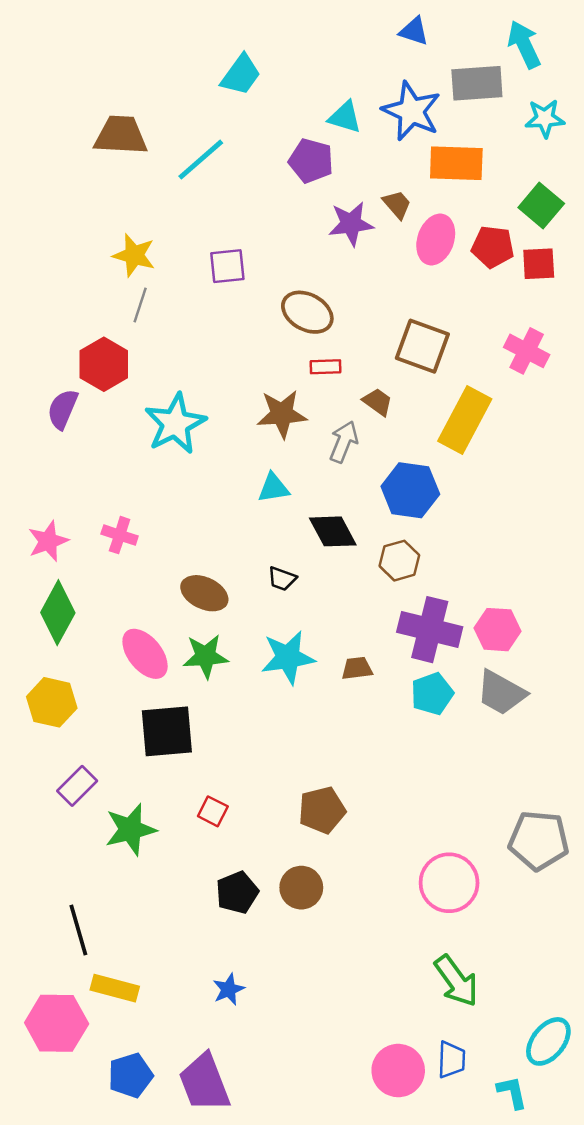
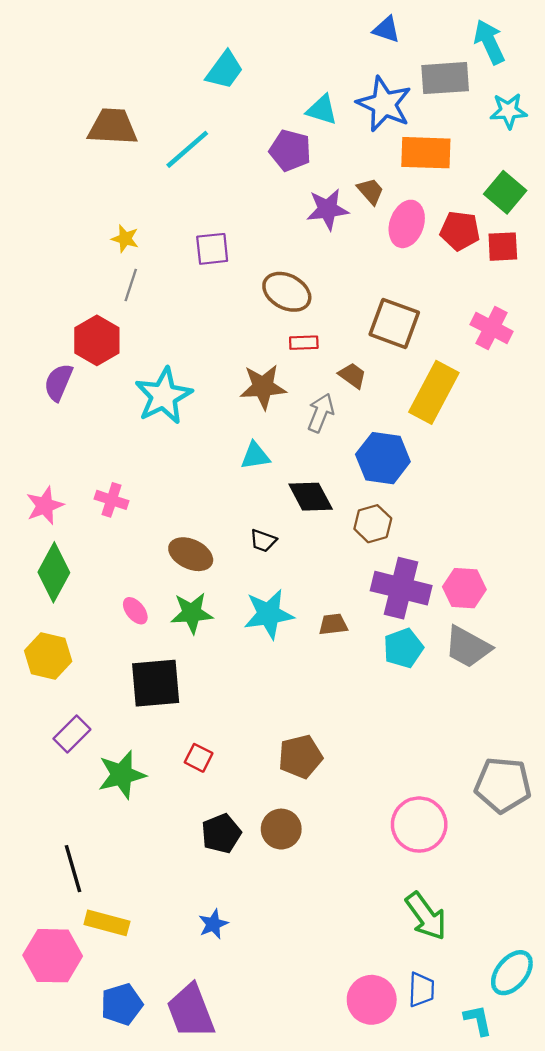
yellow star: (134, 255) -> (125, 239), size x0.7
pink ellipse: (145, 654) -> (135, 611), size x0.6

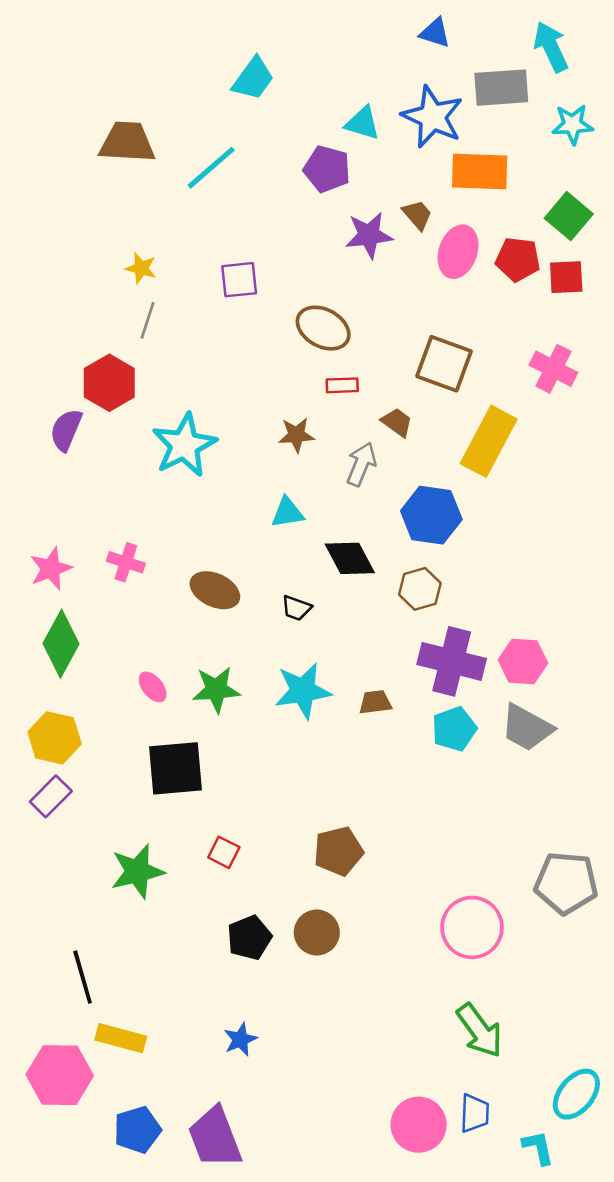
brown star: (263, 387) -> (296, 435), size x0.7
brown ellipse: (191, 554) -> (215, 590), moved
purple rectangle: (72, 734) -> (51, 796), moved

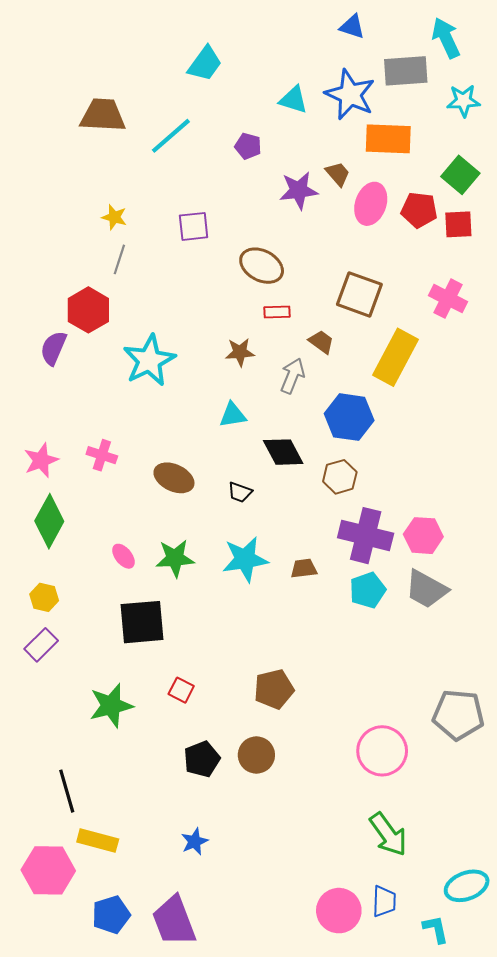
purple pentagon: (327, 169) -> (248, 146), moved, size x0.7
yellow hexagon: (55, 738) -> (44, 597), size x0.7
cyan ellipse: (576, 1094) -> (467, 886), turned 30

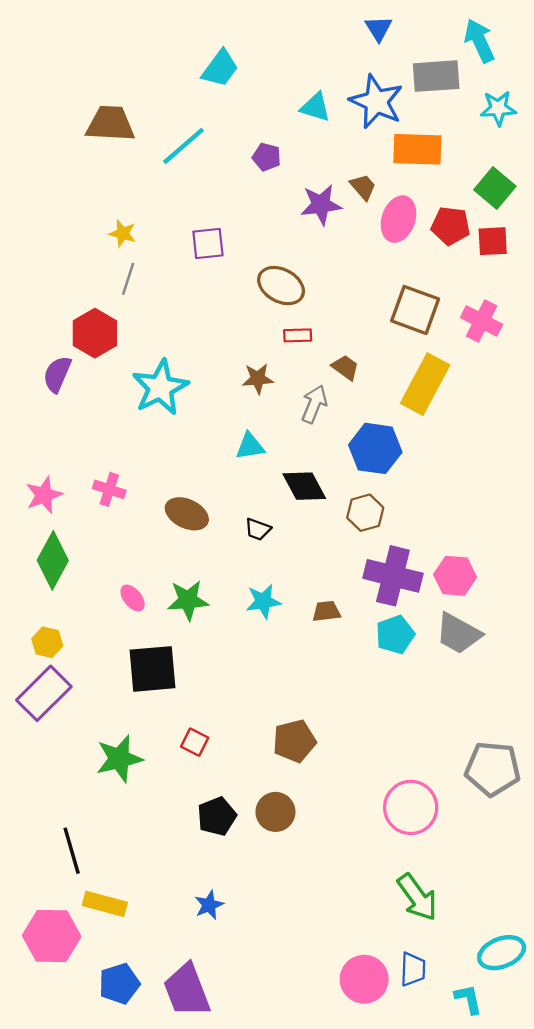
blue triangle: (352, 27) -> (379, 28), turned 40
brown square: (359, 294) -> (415, 310), moved
cyan star: (245, 559) -> (263, 601), size x0.7
purple rectangle: (41, 645) -> (44, 693), size x1.5

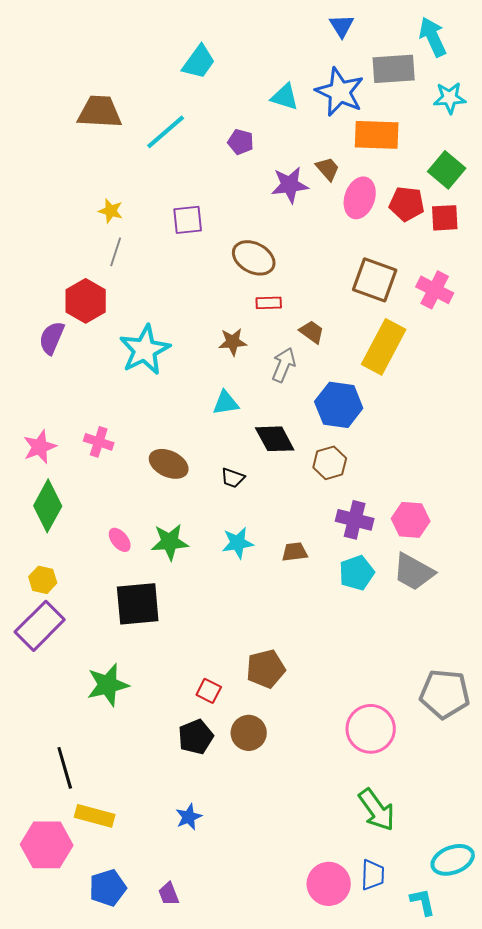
purple cross: (393, 576) -> (355, 520), size x0.7
red square: (195, 742) -> (209, 691), moved
purple trapezoid: (187, 990) -> (169, 894), size x0.5

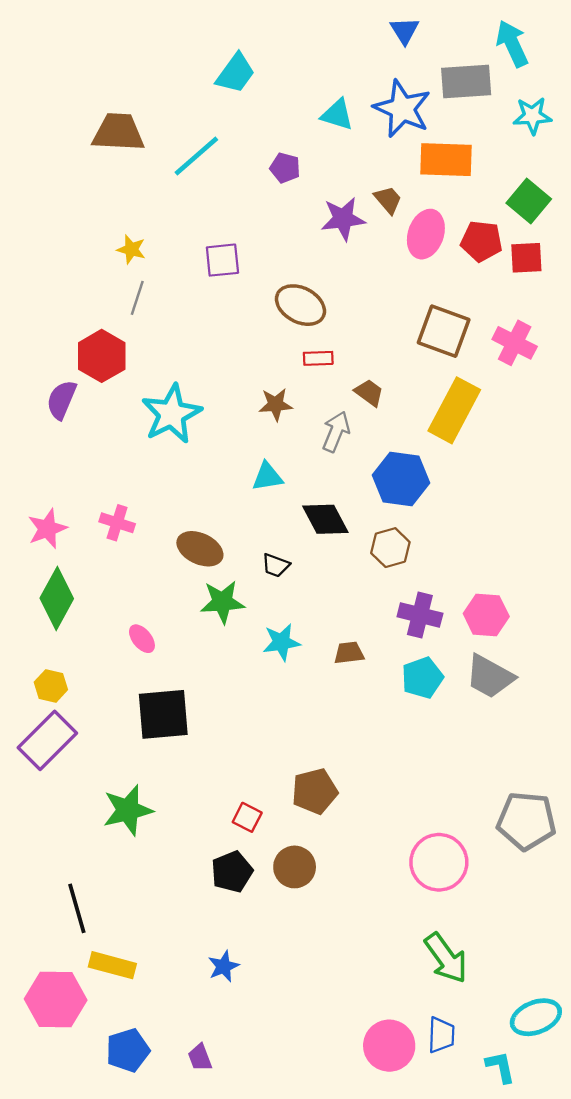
green star: (170, 542) -> (222, 602), moved

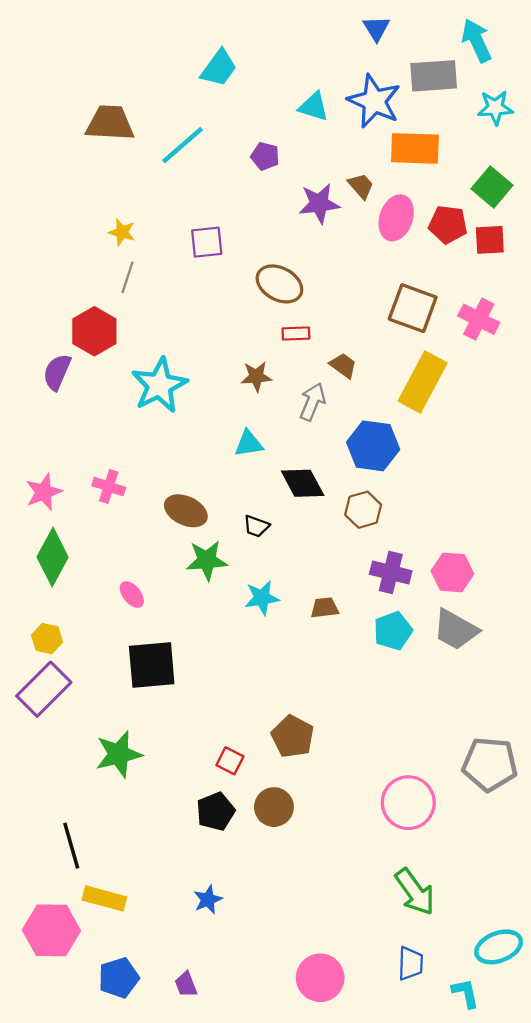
brown pentagon: (315, 791) -> (293, 737), turned -30
pink circle: (389, 1046) -> (320, 978), moved

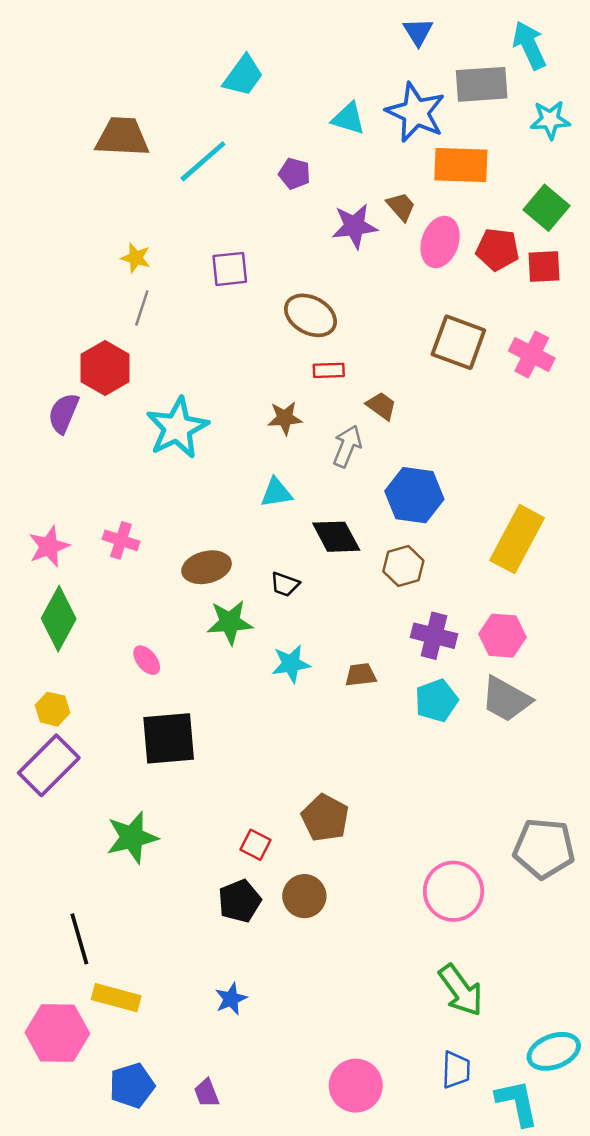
yellow rectangle: (423, 382) -> (517, 539), moved
brown ellipse: (186, 511) -> (207, 567), turned -39
cyan L-shape: (466, 993) -> (517, 1103), size x1.4

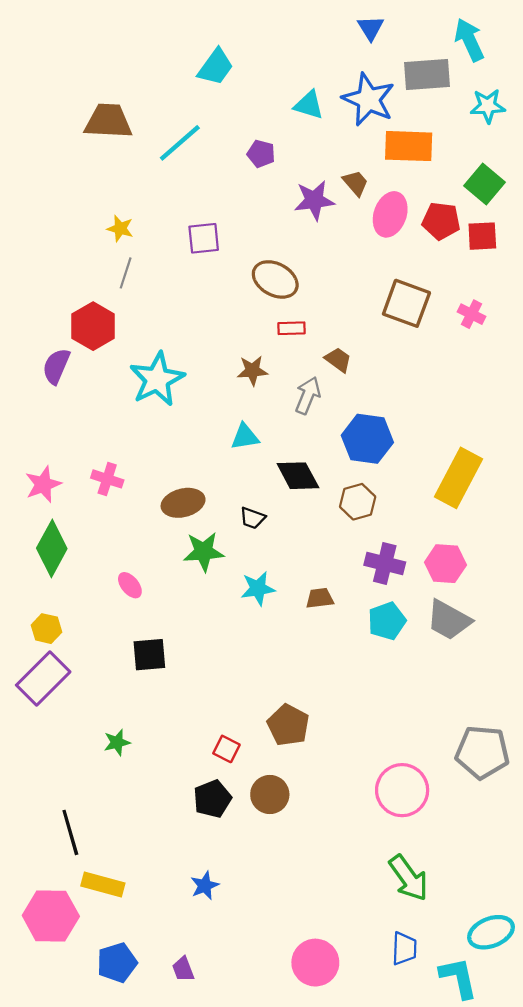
pink cross: (532, 354) -> (471, 314), size x0.7
black square: (169, 738) -> (149, 655), size x0.7
green star: (132, 837) -> (117, 742), size x0.6

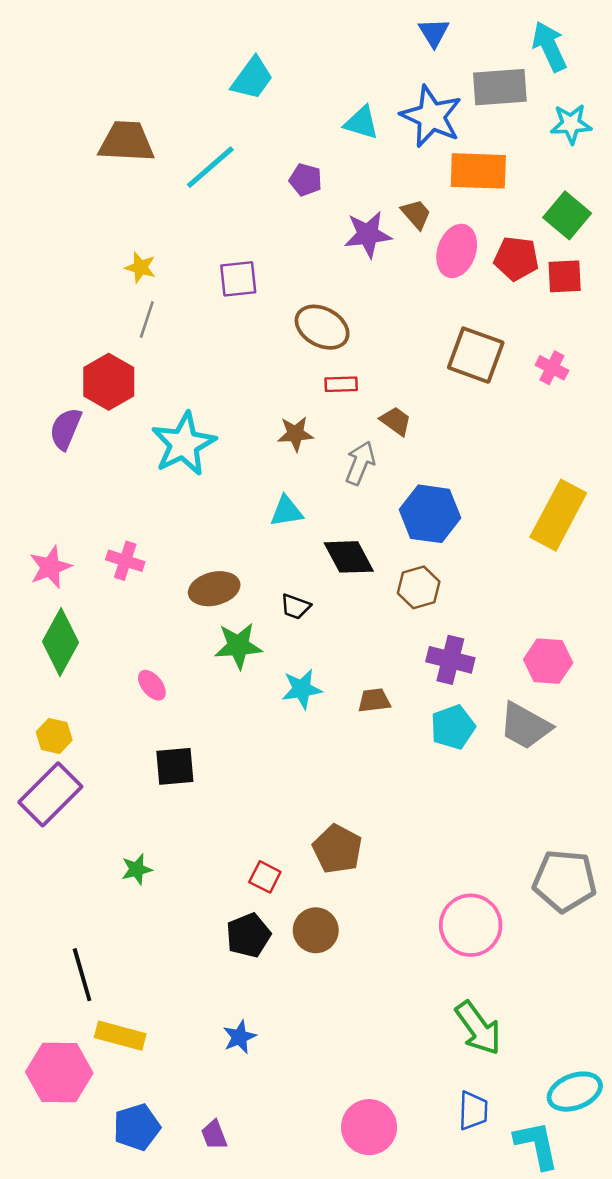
yellow rectangle: (458, 478) -> (558, 515), moved
pink hexagon: (445, 564) -> (548, 661), moved

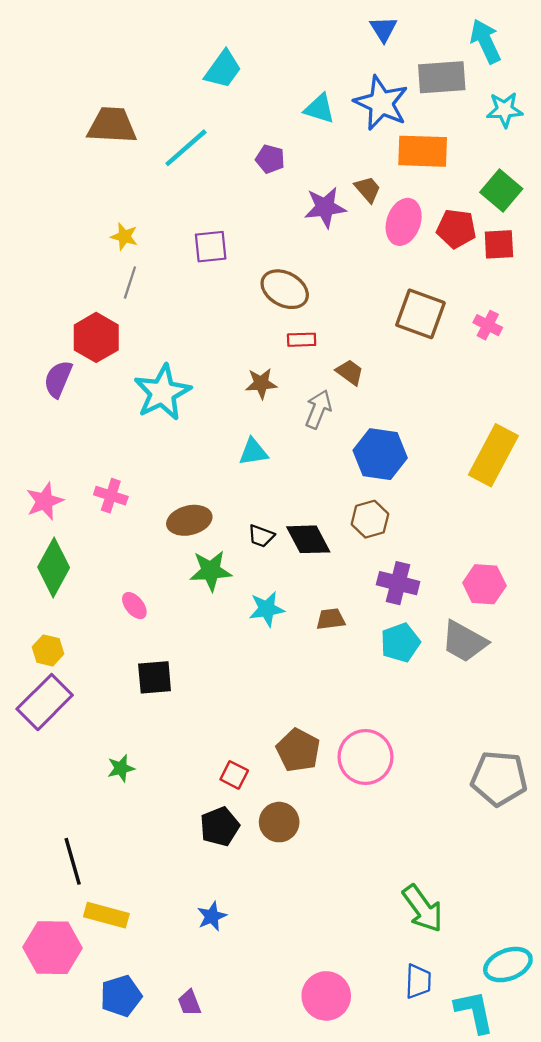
black diamond: (349, 557) -> (308, 539), moved
pink circle: (471, 925) -> (365, 757), moved

